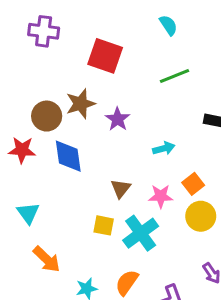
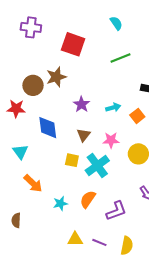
purple star: (118, 119) -> (81, 104), moved
blue diamond: (68, 156) -> (48, 128), moved
orange square: (193, 184) -> (137, 116), moved

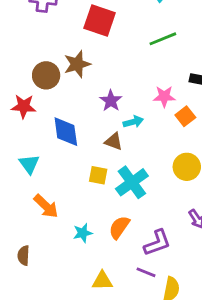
cyan arrow: (113, 108) -> (133, 122), moved
brown triangle: (84, 135) -> (114, 142), turned -48
pink star: (111, 140) -> (164, 96), moved
purple line: (99, 242) -> (146, 272), moved

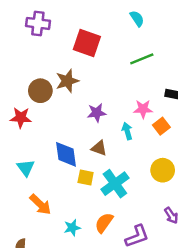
purple star: (111, 101) -> (97, 113), turned 30
cyan arrow: (133, 122) -> (127, 131), moved, turned -91
blue diamond: (66, 132) -> (66, 154), moved

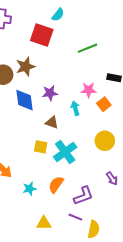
cyan semicircle: (137, 19) -> (58, 15), moved, turned 72
blue diamond: (66, 154) -> (24, 100), moved

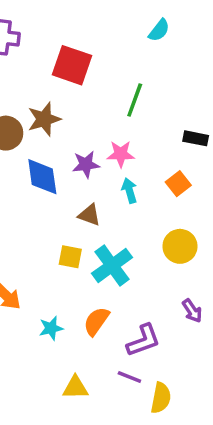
cyan semicircle: (58, 15) -> (159, 30), moved
green line: (88, 48) -> (135, 100), moved, turned -48
pink star: (89, 90) -> (121, 154), moved

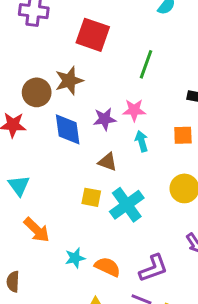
orange square: (178, 184) -> (183, 135), turned 36
orange semicircle: (96, 321) -> (108, 267), moved, turned 80

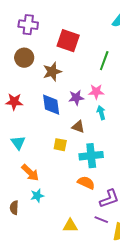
brown circle: (37, 92) -> (24, 58), moved
yellow square: (91, 197) -> (60, 145), moved
cyan cross: (127, 205) -> (91, 156), turned 30
cyan star: (75, 258) -> (37, 196), moved
orange semicircle: (108, 267) -> (86, 183), moved

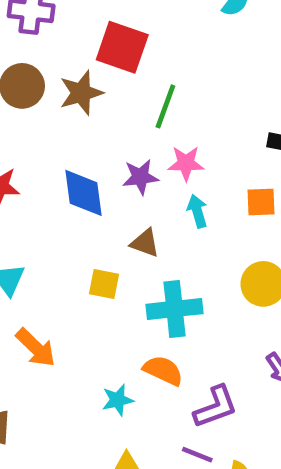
green line: (104, 61) -> (165, 106), moved
brown star: (52, 72) -> (81, 93), moved
cyan star: (37, 196) -> (118, 400), moved

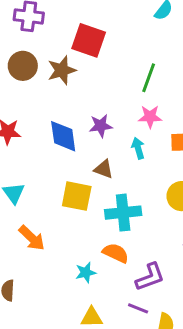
green line: (165, 106) -> (149, 78), moved
pink star: (186, 163) -> (150, 117), moved
yellow square: (104, 284) -> (77, 196), size x1.5

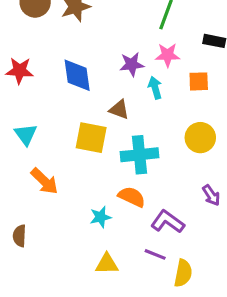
purple star: (101, 126) -> (132, 64), moved
purple L-shape: (150, 277) -> (168, 222), turned -124

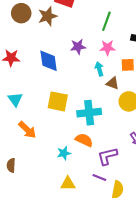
purple star: (132, 64) -> (78, 47), moved
brown triangle: (119, 110) -> (113, 83), moved
purple L-shape: (168, 222) -> (107, 156), turned -50

